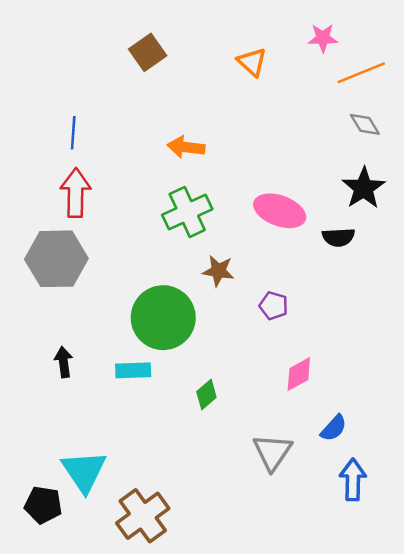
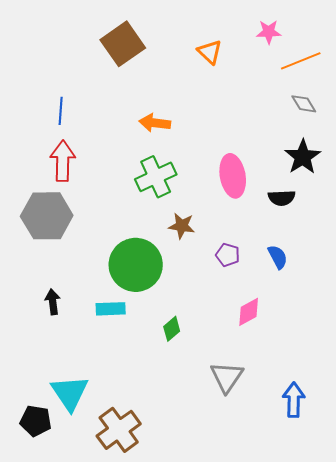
brown square: (148, 52) -> (123, 44), size x1.4
pink ellipse: (280, 211) -> (233, 176), turned 60
blue semicircle: (334, 428) -> (278, 257), moved, turned -70

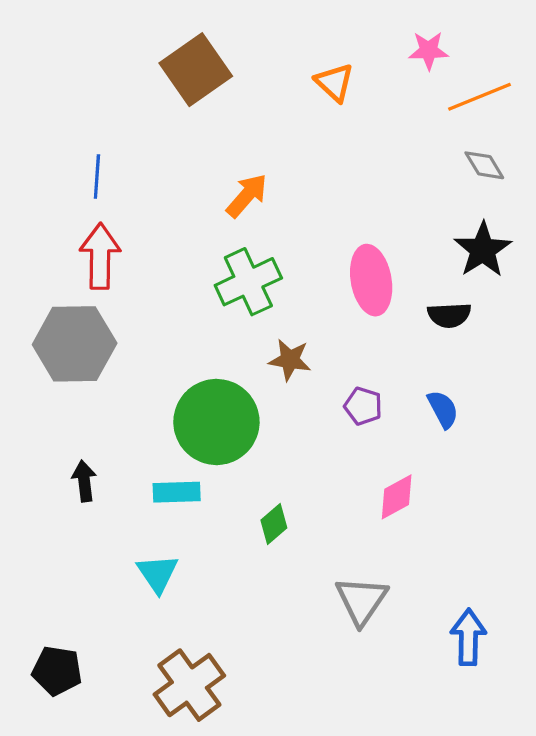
orange arrow: (155, 123) -> (247, 196), turned 124
cyan triangle: (70, 393) -> (157, 573), moved, size x0.7

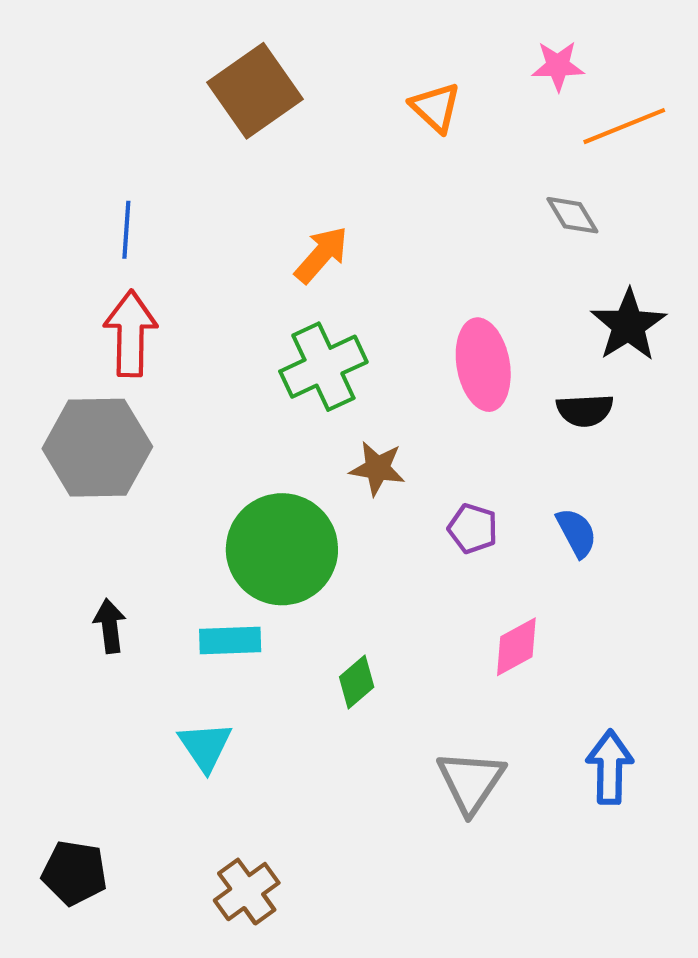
gray diamond: (484, 165) -> (572, 215), moved
blue arrow: (468, 637) -> (610, 767), moved
brown cross: (189, 685) -> (247, 892), size x0.7

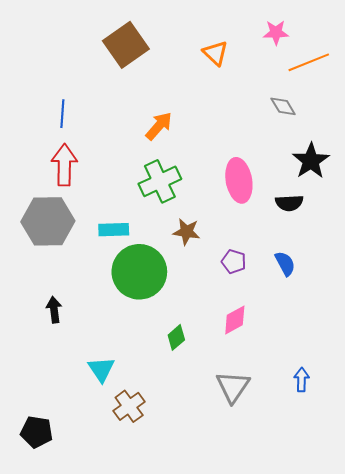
cyan rectangle: (230, 641) -> (114, 230), moved
pink diamond: (516, 647) -> (235, 320), moved
blue arrow: (610, 767) -> (302, 380), size x0.7
brown cross: (247, 892) -> (129, 406), moved

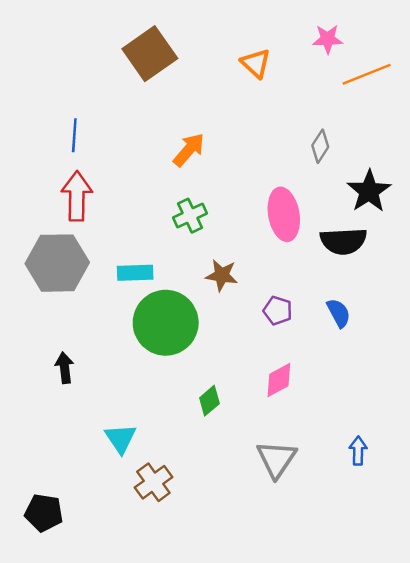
gray diamond: (283, 106) -> (320, 146), moved, turned 64
green cross: (160, 181) -> (190, 216), size x0.7
black semicircle: (289, 203) -> (343, 241), size x1.4

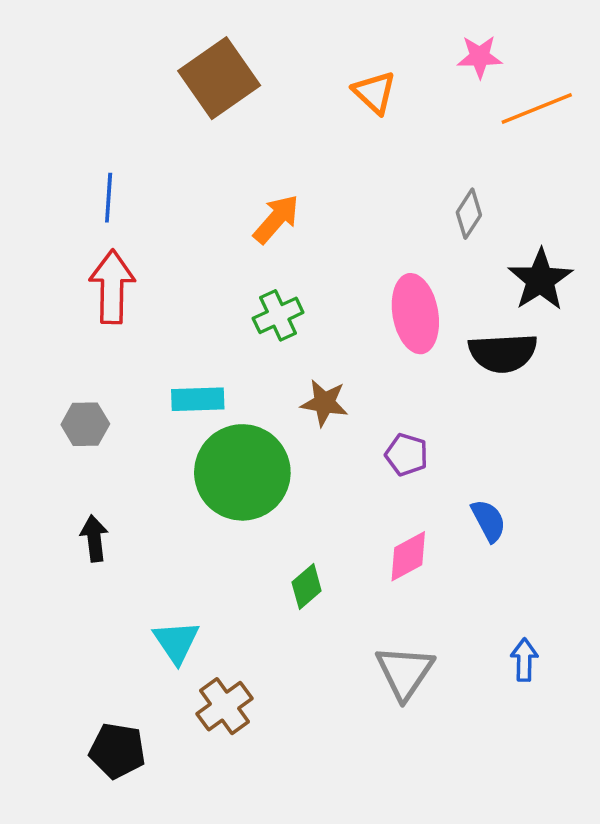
gray hexagon: (57, 263) -> (85, 424), moved, size x0.5
blue semicircle: (339, 313) -> (489, 521), moved
black pentagon: (44, 513) -> (117, 751), moved

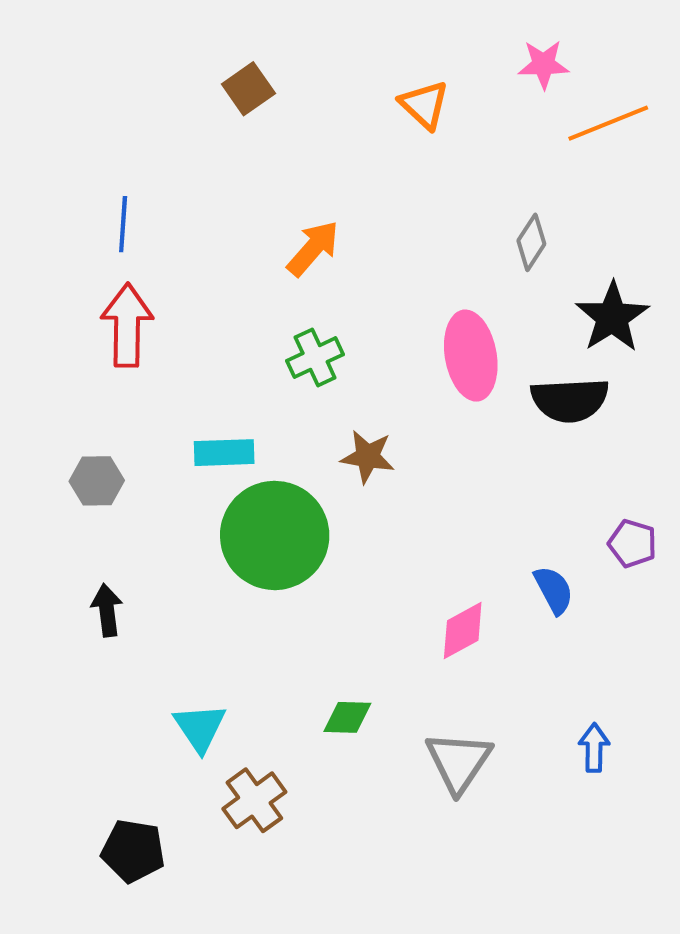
brown square: (219, 78) -> (248, 89), size x0.6
purple pentagon: (406, 455) -> (632, 544), moved
green diamond: (307, 587) -> (347, 717), moved, turned 42

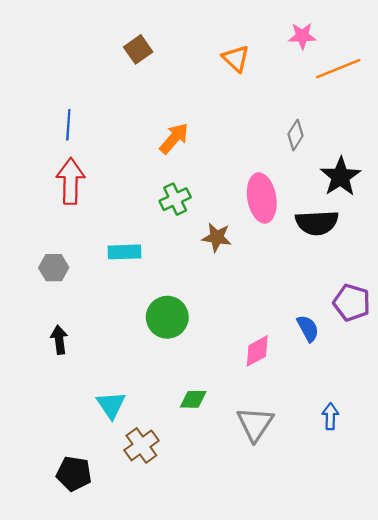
brown star: (368, 457) -> (217, 237), moved
green circle: (275, 535) -> (167, 317), moved, size x0.7
purple pentagon: (632, 544) -> (352, 303), size x1.4

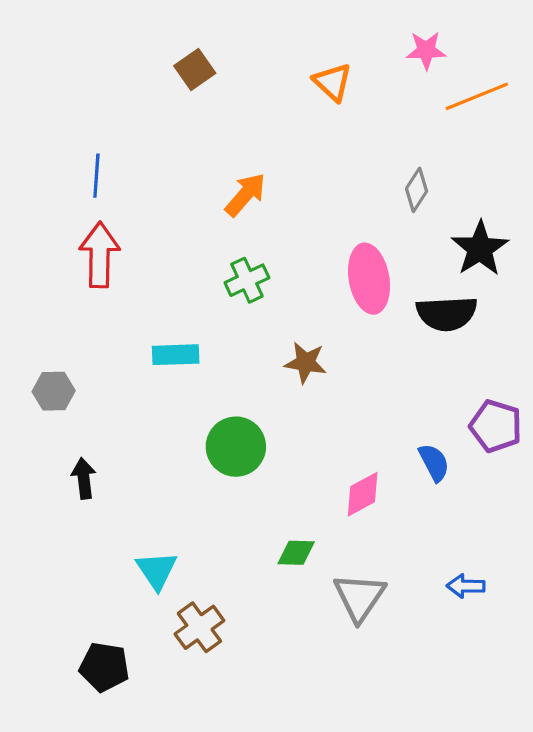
brown star: (217, 237) -> (306, 363), moved
gray hexagon: (54, 268) -> (54, 391), moved
green diamond: (193, 399) -> (296, 553), moved
blue arrow: (330, 416) -> (466, 586), turned -90

